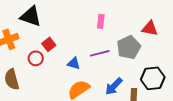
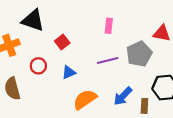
red square: (49, 44) -> (62, 42), moved
blue triangle: (74, 63) -> (69, 72), moved, turned -40

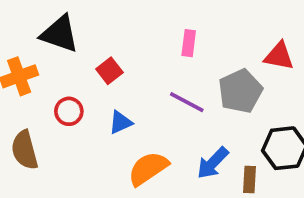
purple line: (108, 60) -> (187, 102), turned 42

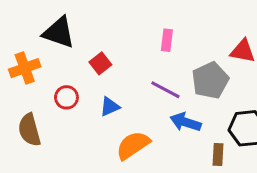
blue arrow: (213, 163) -> (185, 122), moved, turned 64

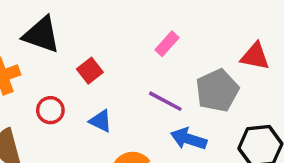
pink rectangle: (167, 40) -> (167, 44), turned 35
blue triangle: (110, 107) -> (101, 121), turned 50

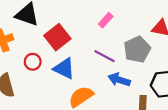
red square: (90, 71) -> (57, 37), size x1.6
blue triangle: (101, 121) -> (64, 68), size x1.5

